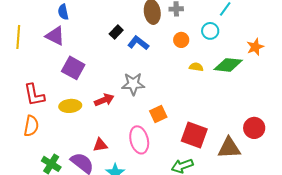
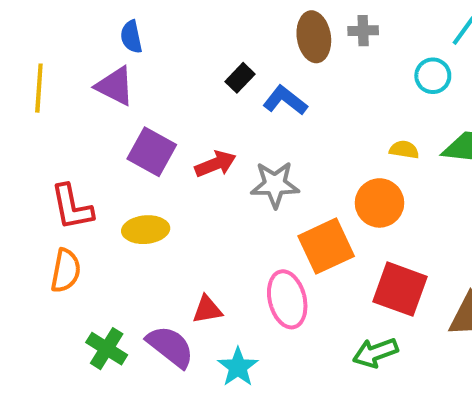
orange circle: (181, 40) -> (379, 203), moved, size x1.5
red arrow: (104, 100) -> (215, 164), moved
orange square: (158, 114) -> (326, 246), size x1.5

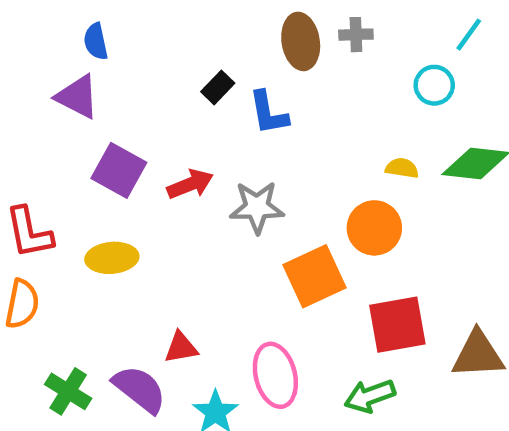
blue L-shape: (285, 100) -> (268, 113), turned -138
red square: (400, 289) -> (397, 325), turned -30
pink ellipse: (287, 299) -> (275, 375), moved

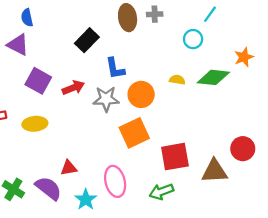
black rectangle: (218, 87) -> (87, 40), size x1.5
blue L-shape: (268, 113) -> (115, 68), moved
orange circle: (374, 228) -> (141, 94), moved

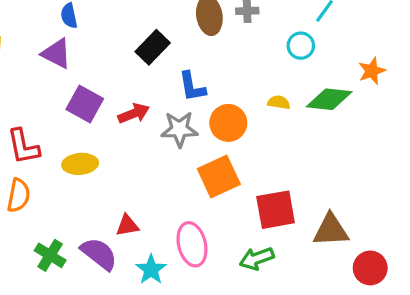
red circle: (243, 149) -> (370, 268), moved

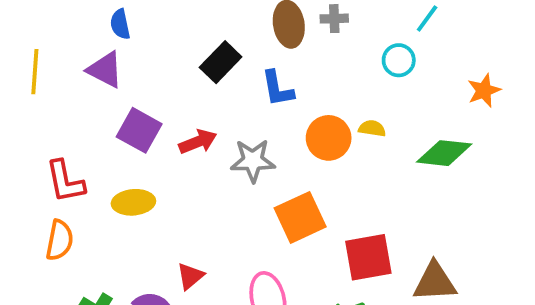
blue L-shape: (192, 87) -> (277, 89), moved
green diamond: (329, 99) -> (444, 153), moved
orange circle: (228, 123) -> (329, 138), moved
red triangle: (127, 225) -> (190, 276), turned -30

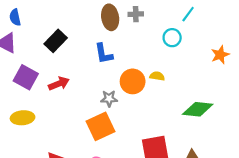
black rectangle: (221, 62) -> (56, 41), moved
green diamond: (444, 153) -> (198, 109), moved
gray star: (253, 161) -> (109, 99), moved, size x0.7
orange square: (300, 217) -> (101, 126), moved

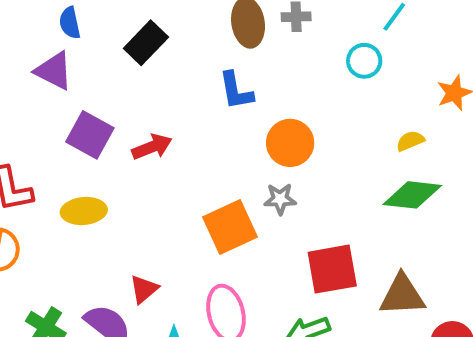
black rectangle: (56, 41) -> (146, 43), moved
yellow semicircle: (157, 76) -> (410, 141), moved, turned -32
gray star: (109, 99) -> (280, 199), moved

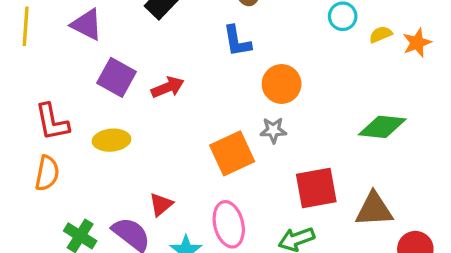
yellow semicircle: (410, 141) -> (381, 34), moved

